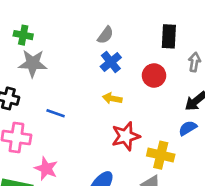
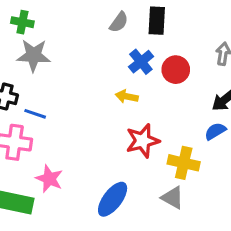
black rectangle: (169, 36) -> (157, 21), moved
blue cross: (111, 62) -> (141, 62), moved
blue line: (56, 113) -> (35, 114), moved

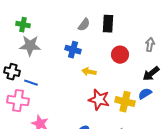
blue cross: (141, 62) -> (73, 50), moved, turned -35
red star: (143, 141) -> (99, 100), turned 30
yellow cross: (184, 163) -> (125, 102), moved

